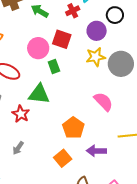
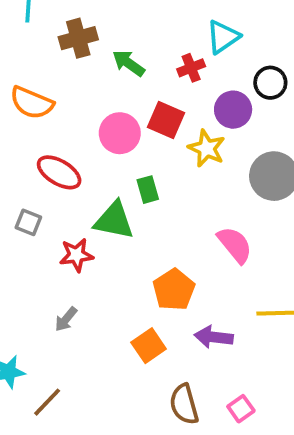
yellow star: (96, 57) -> (207, 148), moved, turned 30
green rectangle: (54, 67) -> (148, 190), moved
red star: (21, 114) -> (76, 255), turned 30

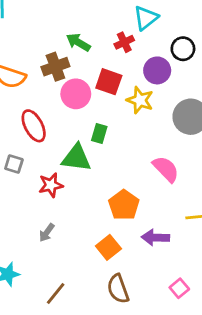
brown cross: (78, 38) -> (55, 67), moved
red ellipse: (59, 172) -> (34, 126), turned 36
green rectangle: (148, 190) -> (99, 133), turned 36
brown line: (47, 402) -> (56, 294), moved
brown semicircle: (184, 404) -> (118, 289), moved

